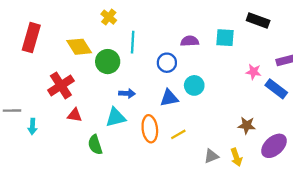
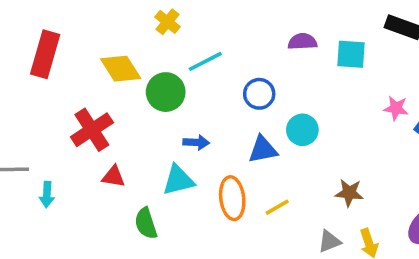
purple semicircle: (190, 41) -> (302, 42), moved
cyan line: (133, 42) -> (205, 61), turned 60
brown star: (247, 125) -> (349, 193), moved

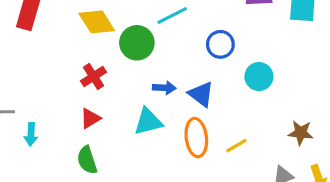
red cross: (92, 130) -> (94, 77), moved, size x0.7
blue triangle: (263, 150) -> (201, 94), moved, turned 48
red triangle: (113, 177) -> (90, 118), turned -40
green semicircle: (146, 223) -> (87, 160), moved

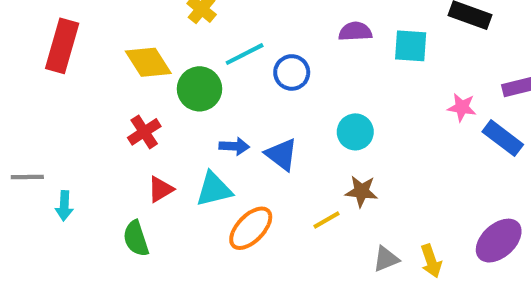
blue circle: (220, 44) -> (292, 72), moved
red triangle: (90, 118) -> (161, 189), moved
brown star: (301, 133) -> (361, 191), moved
orange ellipse: (196, 138) -> (251, 228), moved, turned 51

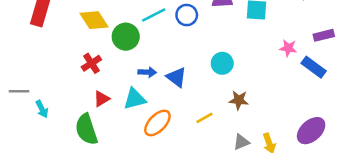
blue circle: (292, 72) -> (187, 15), moved
brown star: (361, 191) -> (239, 100), moved
cyan arrow: (64, 206) -> (42, 109), turned -30
green semicircle: (136, 238) -> (86, 129), size x1.4

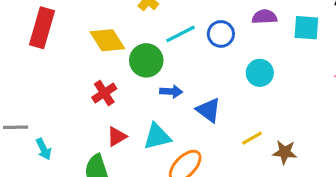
cyan circle: (222, 63) -> (260, 73), moved
blue arrow: (147, 72) -> (171, 91), moved
brown star: (239, 100) -> (285, 152), moved
yellow line: (204, 118) -> (252, 138), moved

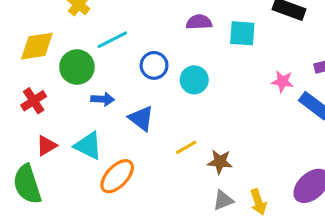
blue circle: (221, 34) -> (154, 65), moved
yellow diamond: (107, 40) -> (37, 46), turned -66
cyan triangle: (157, 137) -> (88, 146), turned 40

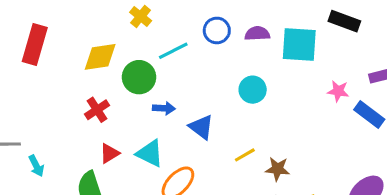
cyan square: (242, 33) -> (299, 44), size x1.4
blue circle: (154, 65) -> (217, 30), moved

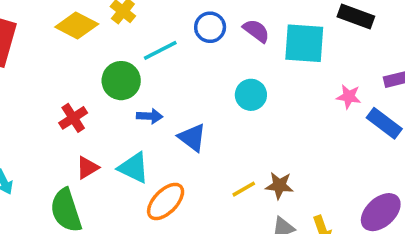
purple semicircle: (257, 34) -> (256, 31), turned 40
yellow diamond: (100, 57) -> (77, 25), moved, turned 36
yellow line: (245, 155) -> (244, 189), moved

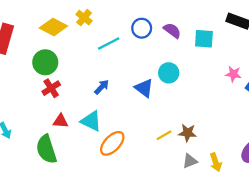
cyan square: (304, 43) -> (204, 39), size x0.7
green circle: (121, 81) -> (45, 62), moved
blue arrow: (150, 116) -> (102, 87), turned -49
blue triangle: (192, 137) -> (144, 88), moved
red triangle: (87, 168) -> (61, 121), turned 35

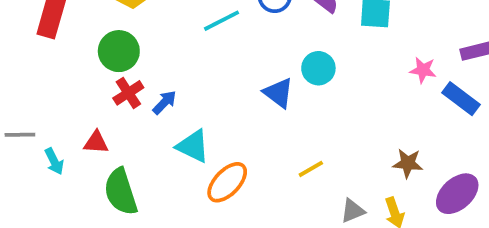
blue arrow: (102, 87) -> (164, 102), moved
red triangle: (61, 121) -> (96, 142), moved
brown star: (187, 133) -> (408, 163), moved

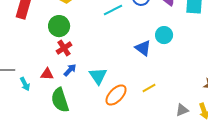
blue arrow: (164, 102) -> (70, 70), moved
cyan triangle: (193, 146) -> (98, 76), turned 30
yellow line: (311, 169) -> (149, 88), moved

